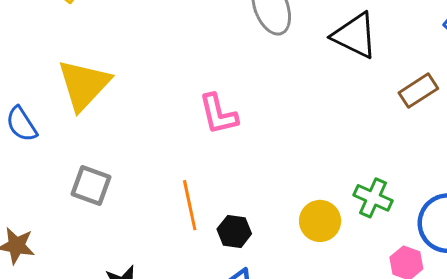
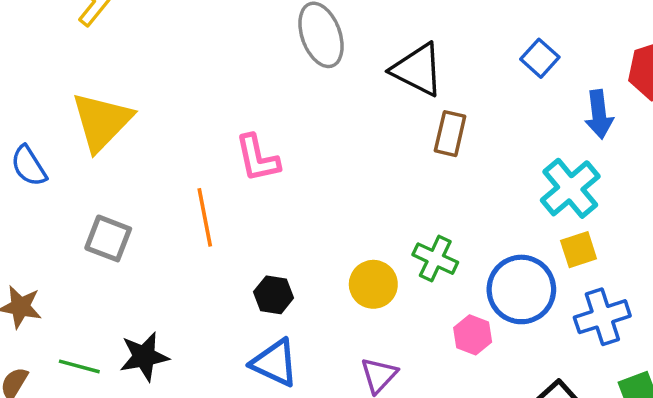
brown rectangle: (418, 91) -> (450, 134), moved, turned -45
orange line: (190, 205) -> (205, 217), moved

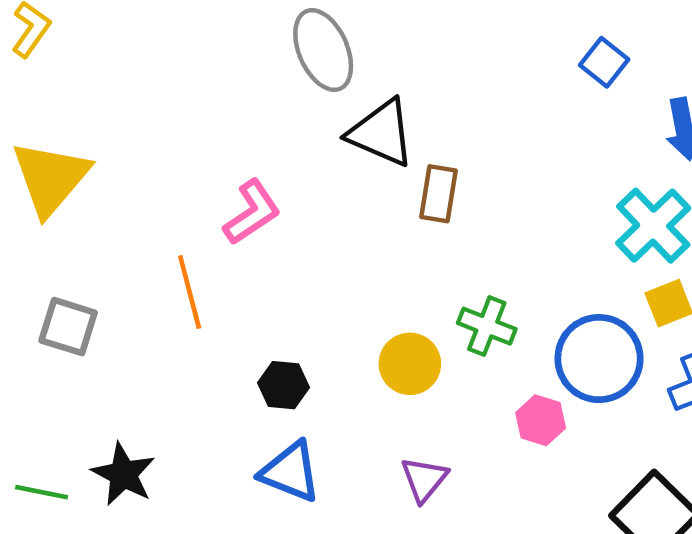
black triangle: (417, 70) -> (381, 133), moved
brown rectangle: (450, 134) -> (439, 194), moved
pink L-shape: (257, 158) -> (252, 212), turned -108
black star: (144, 357) -> (123, 474), turned -30

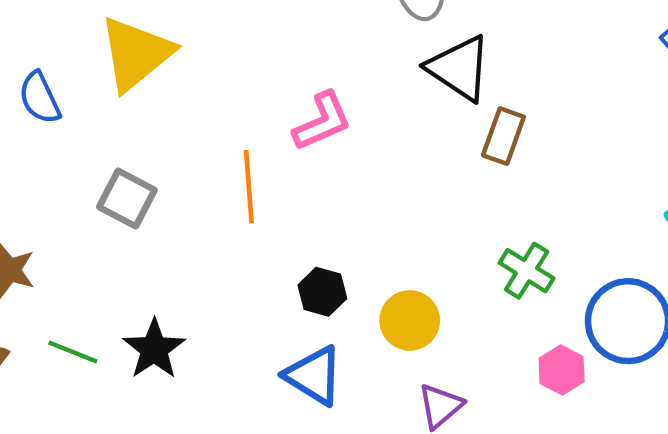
yellow circle: (410, 364) -> (410, 320), moved

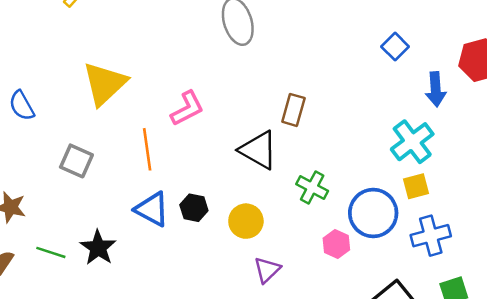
yellow triangle: (136, 54) -> (105, 84), moved
black triangle: (459, 68) -> (258, 150), moved
blue triangle: (314, 376) -> (152, 209), moved

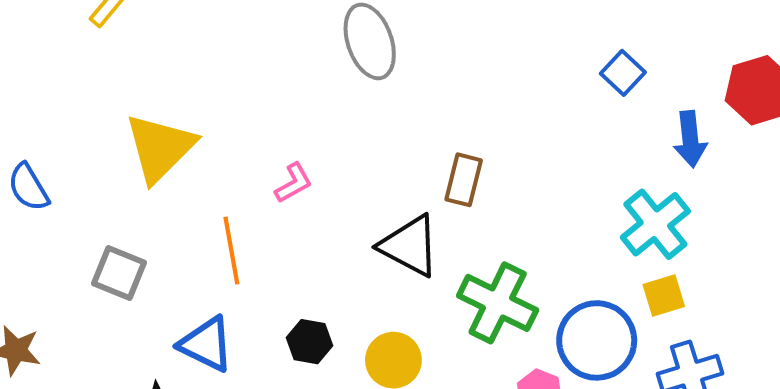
pink L-shape: (187, 108) -> (294, 183), size x0.7
green cross: (312, 188) -> (498, 303), size x1.5
blue triangle: (152, 209) -> (206, 344), moved

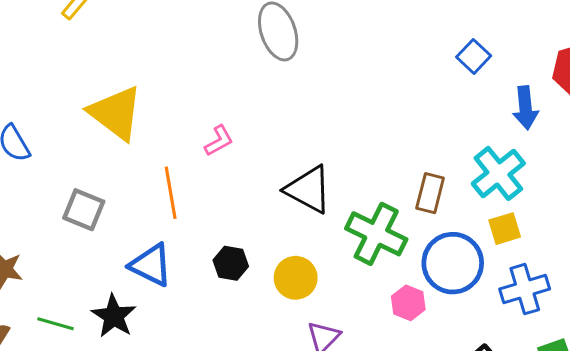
yellow triangle: (160, 148) -> (116, 113), turned -38
brown rectangle: (464, 180) -> (430, 193), moved

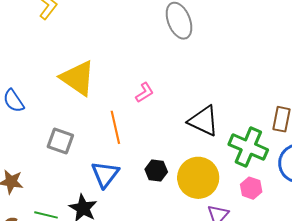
blue triangle: (151, 265) -> (105, 174), turned 44
yellow circle: (296, 278) -> (198, 178), size x1.5
pink hexagon: (408, 303) -> (251, 188), moved

